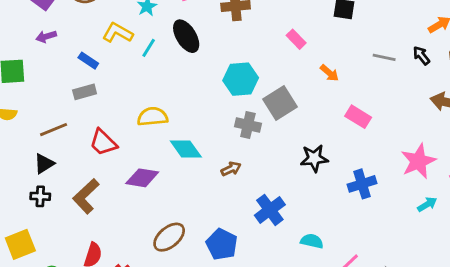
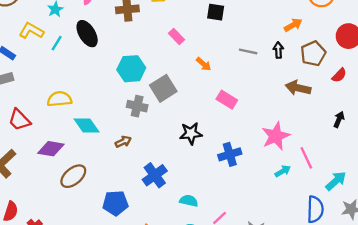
black arrow: (421, 56) -> (278, 50), turned 35
brown ellipse: (169, 237) -> (73, 176), moved
blue pentagon: (222, 244) -> (115, 203), turned -30

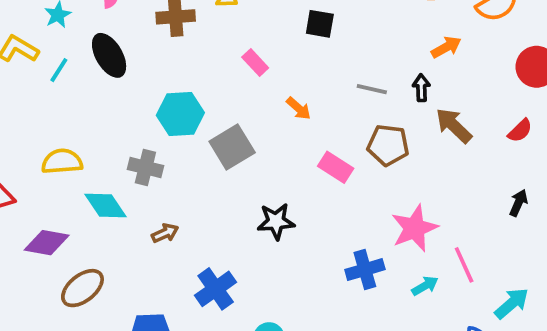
brown pentagon: (313, 54) -> (388, 145), moved, turned 30
brown arrow: (298, 88) -> (454, 126), moved, turned 30
gray cross: (137, 106) -> (145, 167), moved
blue cross: (230, 154) -> (365, 270), moved

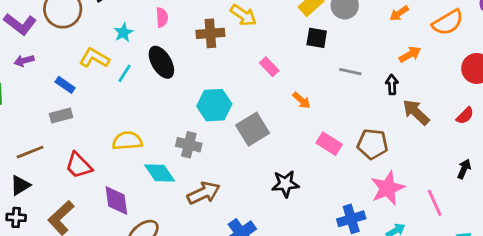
gray line: (372, 89) -> (350, 72), moved
brown pentagon: (388, 145) -> (373, 144), moved
brown arrow: (165, 233) -> (204, 193), size x1.6
purple diamond: (47, 243) -> (116, 201), turned 72
pink line: (464, 265) -> (435, 203), moved

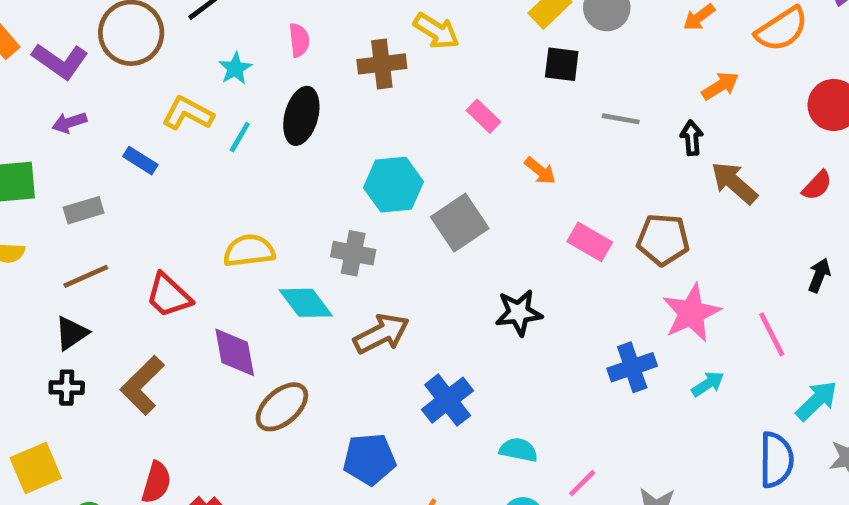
black ellipse: (161, 62) -> (301, 116), turned 48
gray rectangle: (61, 116) -> (84, 210), moved

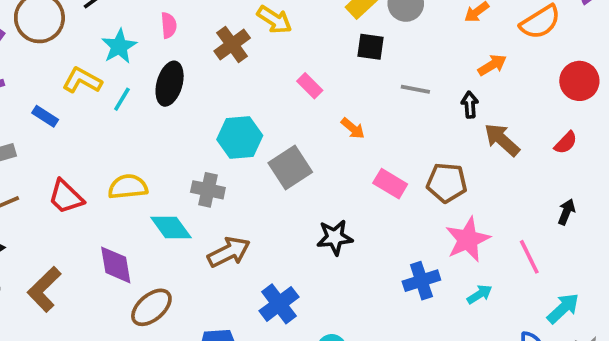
brown cross: (382, 64) -> (232, 45), turned -30
cyan star: (235, 68) -> (119, 46), size x1.4
red trapezoid: (169, 295) -> (66, 197), moved

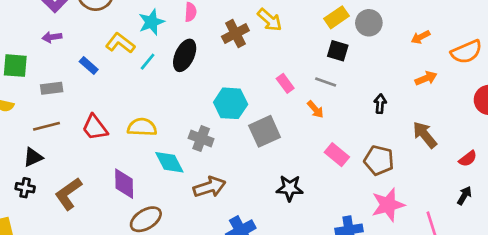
pink rectangle: (310, 86) -> (285, 83), moved
gray line: (415, 89) -> (326, 82), moved
black arrow: (470, 105) -> (380, 104), moved
red semicircle: (566, 143) -> (468, 159), moved

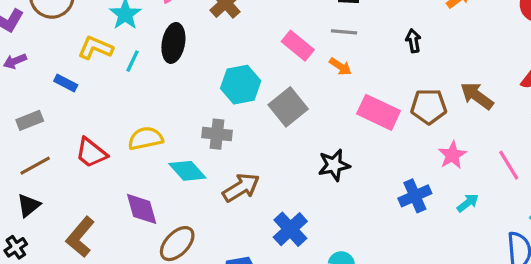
pink rectangle: (285, 83) -> (298, 46), size x1.4
brown arrow: (425, 135) -> (477, 96), moved
pink rectangle: (337, 155) -> (379, 112), size x1.4
black cross: (25, 188) -> (16, 247), moved, turned -30
pink star: (388, 205) -> (452, 155), size x0.7

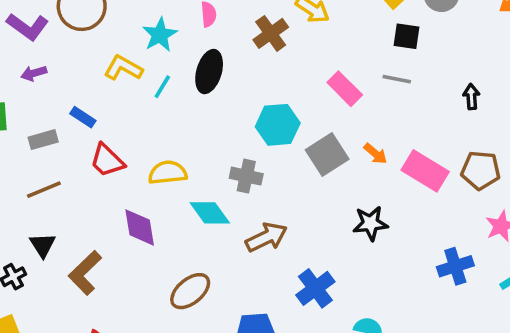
orange arrow: (340, 67) -> (375, 154), moved
blue rectangle: (66, 83) -> (83, 117), moved
red trapezoid: (91, 153) -> (107, 161), moved
black triangle: (29, 205) -> (43, 245), moved, turned -30
purple diamond: (142, 209) -> (140, 227), moved

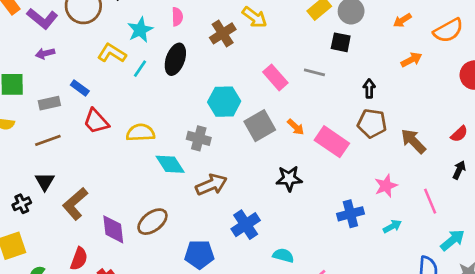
black square: (407, 36) -> (341, 42), moved
brown pentagon: (481, 170) -> (372, 123), moved
purple diamond: (140, 227) -> (113, 229), moved

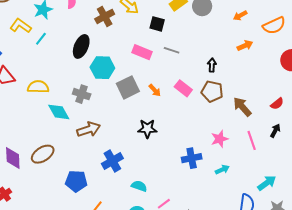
black square: (341, 42) -> (157, 24), moved
black ellipse: (175, 59) -> (81, 46), moved
pink rectangle: (275, 77) -> (142, 52), turned -30
pink rectangle: (332, 142) -> (183, 88), moved, size x0.7
pink line: (430, 201) -> (252, 140), moved

